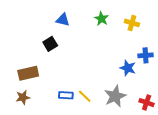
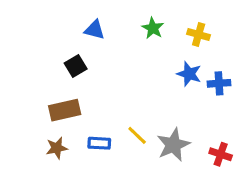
blue star: (128, 68) -> (189, 74), moved
brown rectangle: (28, 73) -> (65, 110), moved
yellow line: (85, 96) -> (137, 135), moved
brown star: (23, 97) -> (57, 148), moved

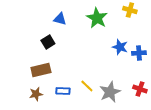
green star: (153, 28) -> (97, 18), size x1.5
yellow cross: (199, 34) -> (130, 10), moved
red cross: (221, 154) -> (140, 89), moved

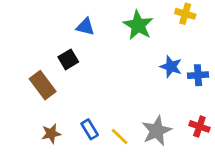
brown rectangle: (41, 70) -> (43, 85), moved, turned 66
yellow line: (87, 86) -> (120, 136), moved
blue rectangle: (63, 91) -> (90, 129), turned 56

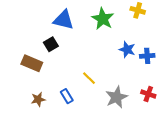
blue triangle: (85, 27) -> (64, 20), size x1.5
brown rectangle: (43, 85) -> (32, 63), turned -30
yellow line: (120, 136) -> (89, 78), moved

